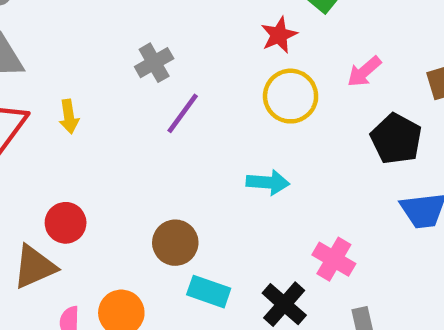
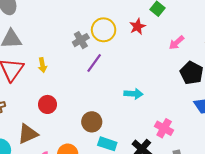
yellow circle: (291, 96) -> (104, 30), moved
red circle: (66, 223) -> (47, 104), moved

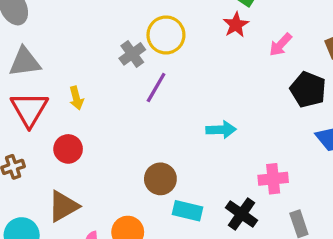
red star: (137, 27) -> (236, 25), moved
red circle: (47, 104) -> (68, 149), moved
pink cross: (164, 128) -> (273, 179), turned -30

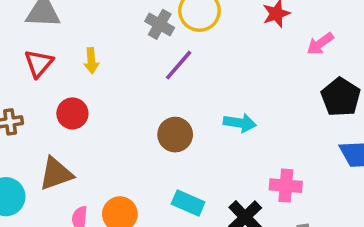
gray cross: (132, 54) -> (160, 24), turned -35
red triangle: (29, 109) -> (39, 63), size x0.7
brown circle: (160, 179) -> (175, 135), moved

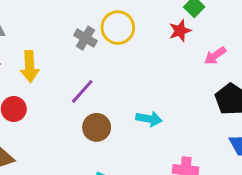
yellow arrow: (91, 61) -> (30, 67), size x1.5
purple line: (179, 65) -> (82, 91), moved

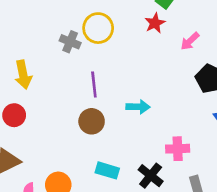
purple line: (82, 91) -> (94, 85), moved, turned -40

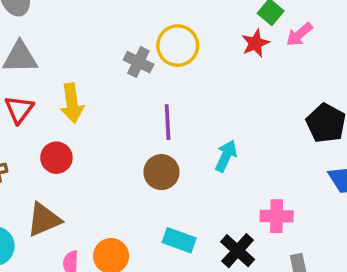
pink arrow: (190, 41) -> (299, 34), moved
cyan arrow: (138, 107) -> (226, 156), turned -70

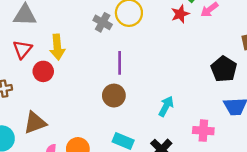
cyan arrow: (226, 156) -> (166, 106), moved
red circle: (56, 158) -> (43, 71), moved
pink cross: (277, 216) -> (203, 131), moved

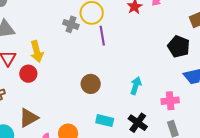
purple line: (120, 63) -> (102, 36), moved

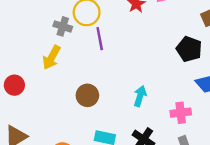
yellow arrow: (37, 51) -> (52, 57), moved, turned 45

